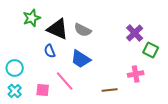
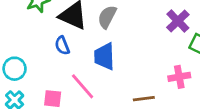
gray semicircle: (83, 30) -> (107, 17), turned 90
blue trapezoid: (81, 59) -> (104, 56), turned 55

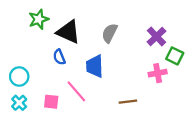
gray semicircle: (107, 17) -> (110, 33), moved
pink cross: (179, 77) -> (158, 73), moved

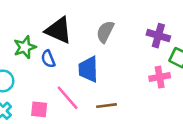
green star: (39, 19) -> (25, 47), moved
purple cross: (156, 36) -> (158, 36), turned -30
brown line: (128, 102) -> (106, 106), moved

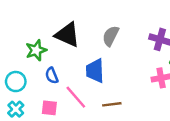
blue semicircle: (48, 59) -> (52, 76), moved

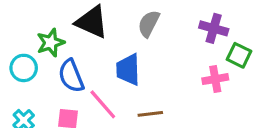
blue semicircle: (52, 76) -> (71, 76), size x1.5
cyan circle: (16, 82) -> (24, 68), moved

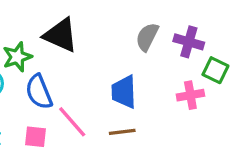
gray semicircle: (149, 24) -> (147, 37), moved
blue trapezoid: (128, 70) -> (124, 92), moved

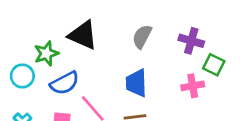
gray semicircle: (147, 37) -> (142, 37), moved
blue semicircle: (39, 92) -> (65, 83), turned -96

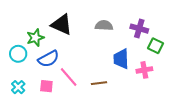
gray semicircle: (142, 37) -> (104, 26), turned 66
blue trapezoid: (136, 83) -> (121, 59), moved
pink cross: (193, 86) -> (144, 70), moved

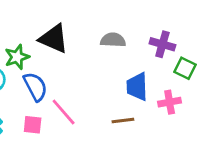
blue semicircle: (48, 59) -> (35, 87), turned -90
brown line: (99, 83) -> (123, 120), moved

